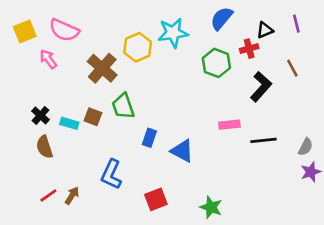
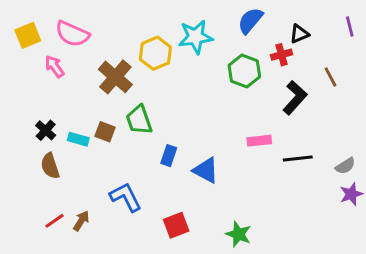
purple line: (296, 24) -> (350, 26), moved
gray semicircle: (306, 147) -> (345, 166), turned 30
blue L-shape: (111, 174) -> (126, 197), turned 128

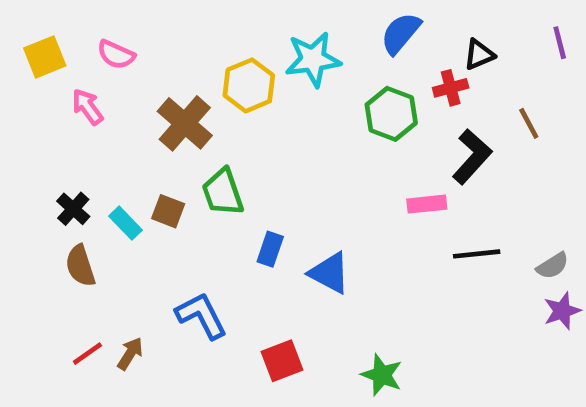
pink semicircle: (72, 34) -> (116, 55), size x0.7
cyan rectangle: (78, 139) -> (125, 223), turned 30
pink rectangle: (259, 141) -> (427, 204), moved

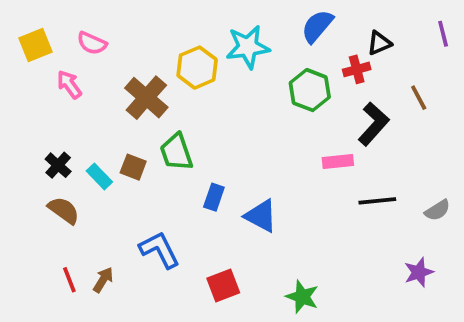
brown semicircle: (80, 266) -> (64, 210), turned 144
purple star: (562, 311) -> (419, 272), moved
red line: (87, 354) -> (69, 280), turned -76

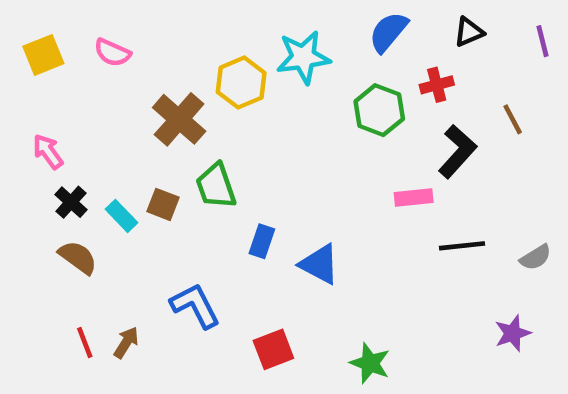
black triangle: (379, 43) -> (469, 32), moved
pink arrow: (69, 84) -> (48, 152), moved

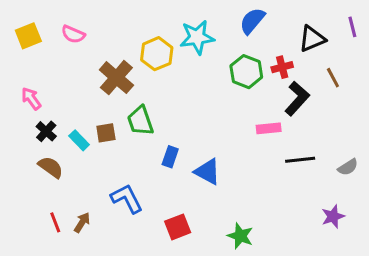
black triangle: (469, 32) -> (312, 39), moved, size x1.4
red cross: (437, 85) -> (282, 67), moved
brown square: (163, 204) -> (106, 133), turned -30

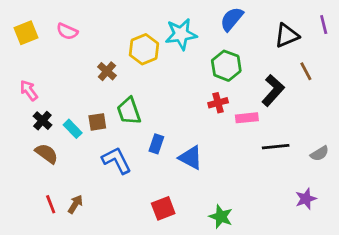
red cross: (282, 67) -> (218, 103), moved
brown cross: (116, 78) -> (107, 71), size x0.6
blue L-shape: (127, 199) -> (117, 160), moved

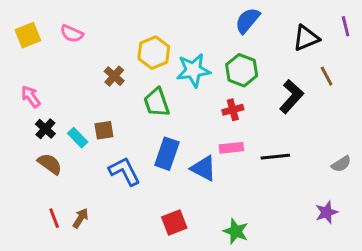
cyan star: (181, 34) -> (193, 70), moved
green trapezoid: (129, 111) -> (157, 102), moved
pink rectangle: (247, 118) -> (231, 148), moved
blue rectangle: (156, 144) -> (167, 154), size x1.5
black line: (276, 147) -> (275, 157), moved

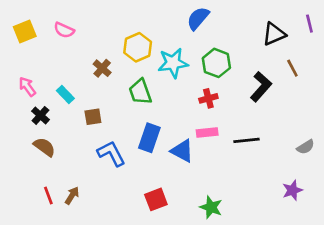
blue semicircle: (247, 20) -> (198, 18), moved
cyan rectangle: (78, 138) -> (65, 94), moved

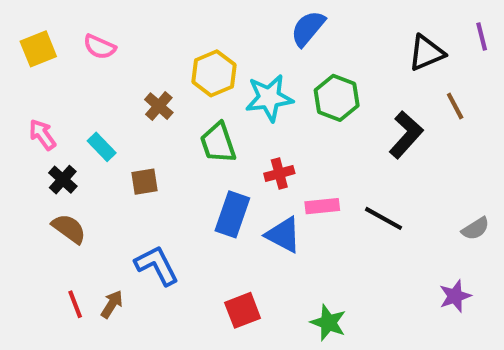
red cross: (208, 98) -> (279, 173), moved
black line: (246, 140) -> (384, 218), turned 35
blue L-shape: (111, 153) -> (157, 265), moved

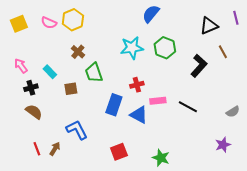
yellow hexagon: (214, 73) -> (73, 20), moved
green trapezoid: (218, 143) -> (94, 73), moved
black cross: (63, 180) -> (31, 88), turned 32

